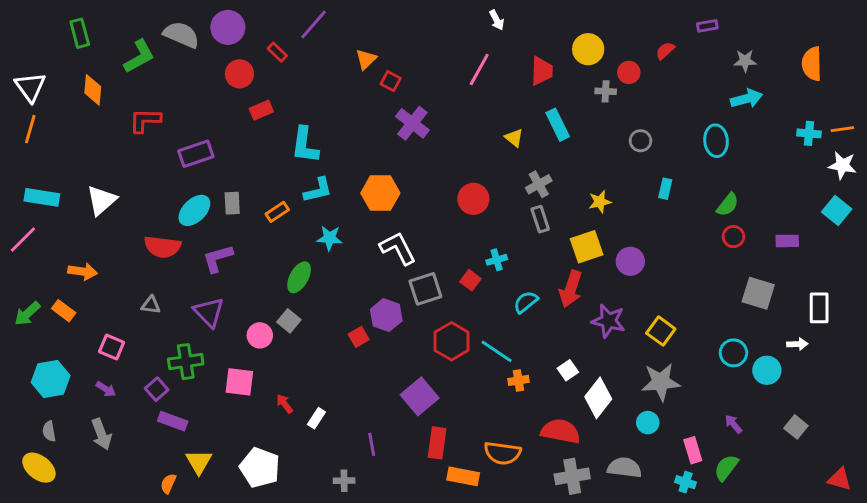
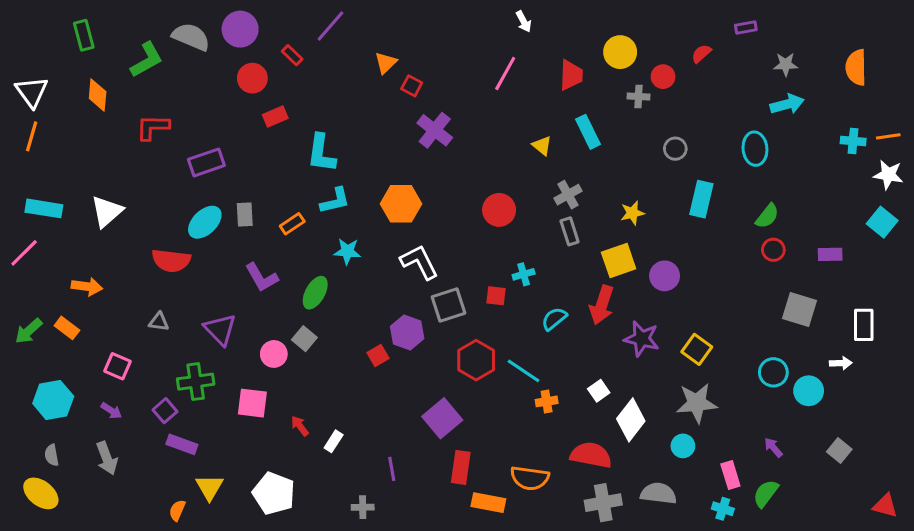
cyan rectangle: (665, 189) -> (701, 199), size x1.6
purple L-shape: (218, 258) -> (262, 277), moved, turned -104
red square: (470, 280) -> (496, 296), turned -30

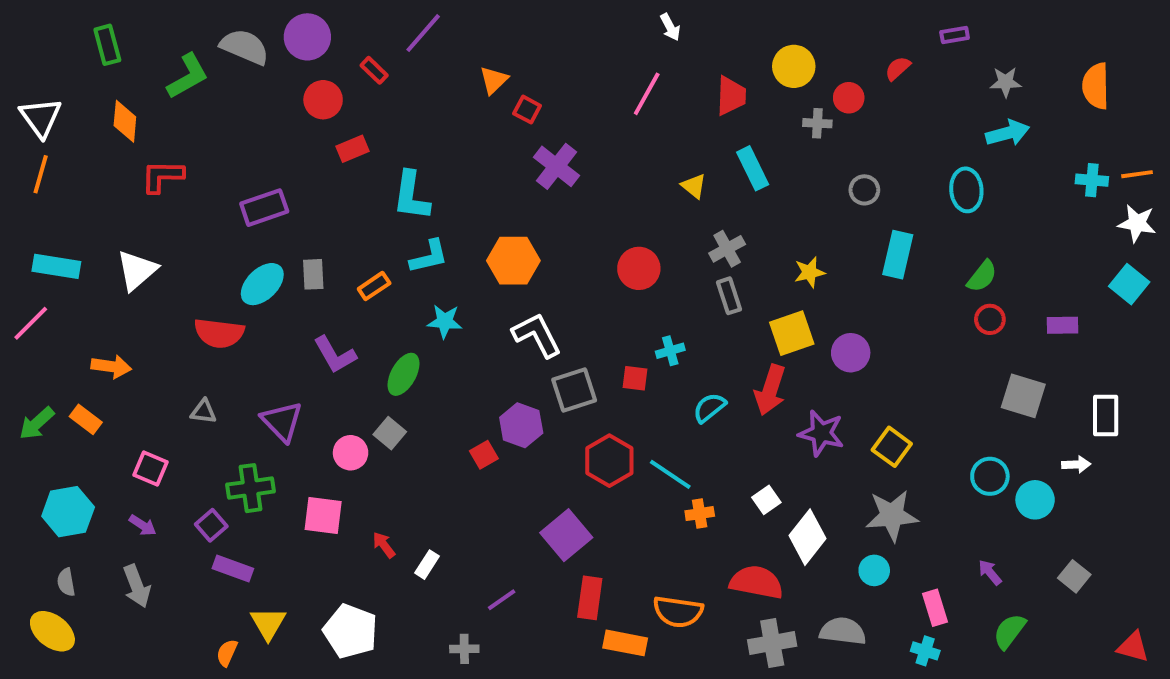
red L-shape: (153, 127) -> (162, 176), moved
purple line: (392, 469) -> (502, 600), turned 65
green semicircle: (766, 493) -> (1010, 631), moved

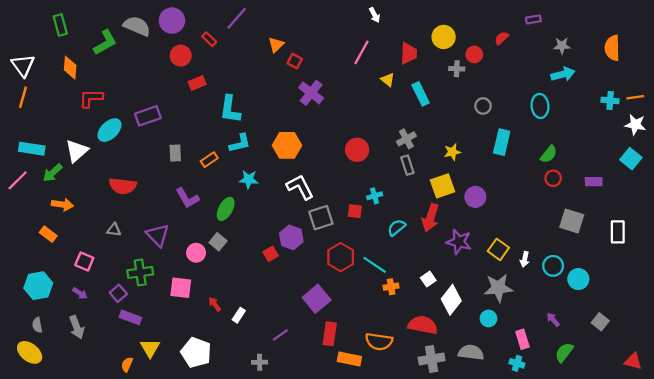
yellow triangle: (694, 186) -> (388, 80), moved
cyan ellipse: (262, 284) -> (110, 130), moved
green arrow: (37, 423) -> (53, 173), moved
white arrow: (1076, 465) -> (525, 259), moved, turned 104

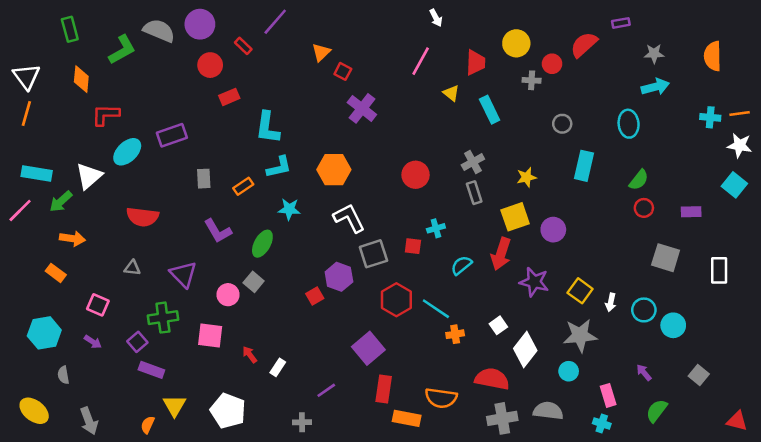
red semicircle: (502, 38) -> (584, 45), size x1.6
gray semicircle: (37, 325) -> (63, 375), moved
gray arrow: (77, 327) -> (89, 421), moved

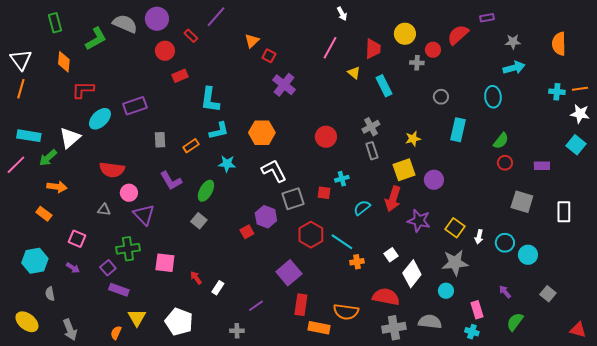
pink circle: (228, 295) -> (129, 193), moved

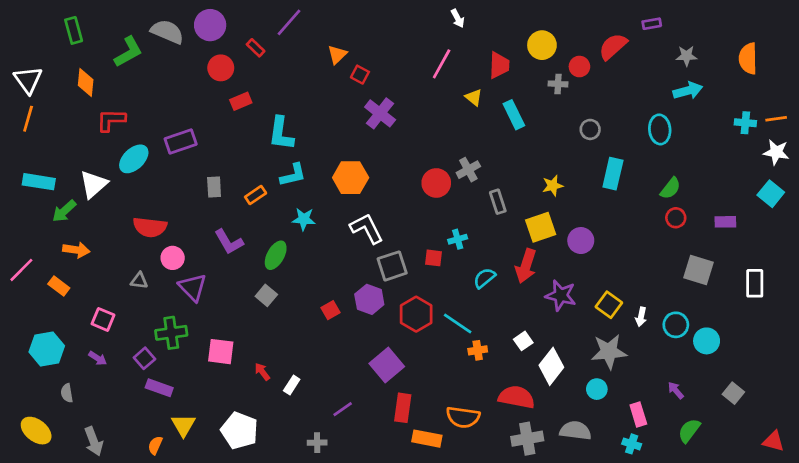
gray cross: (371, 127) -> (468, 170), moved
pink line: (16, 165) -> (21, 270), moved
purple hexagon: (266, 217) -> (369, 299), moved

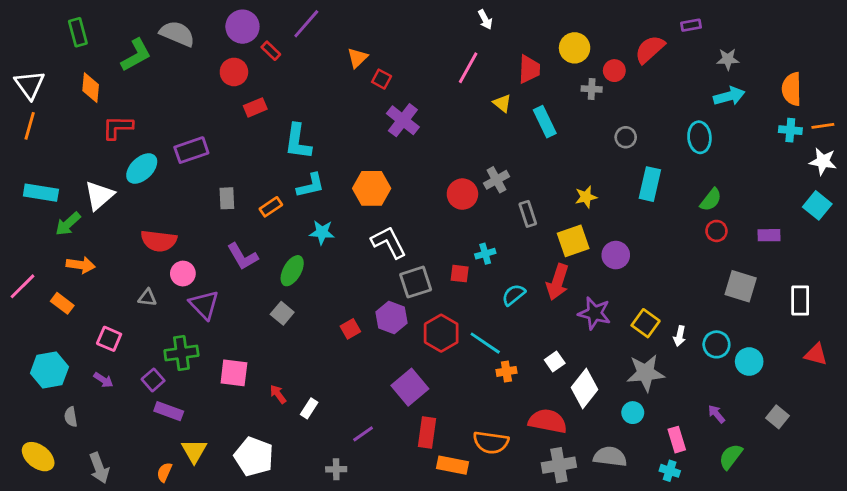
purple circle: (210, 25) -> (242, 27), moved
orange semicircle: (748, 59) -> (792, 89), moved
red triangle: (773, 441) -> (816, 354), moved

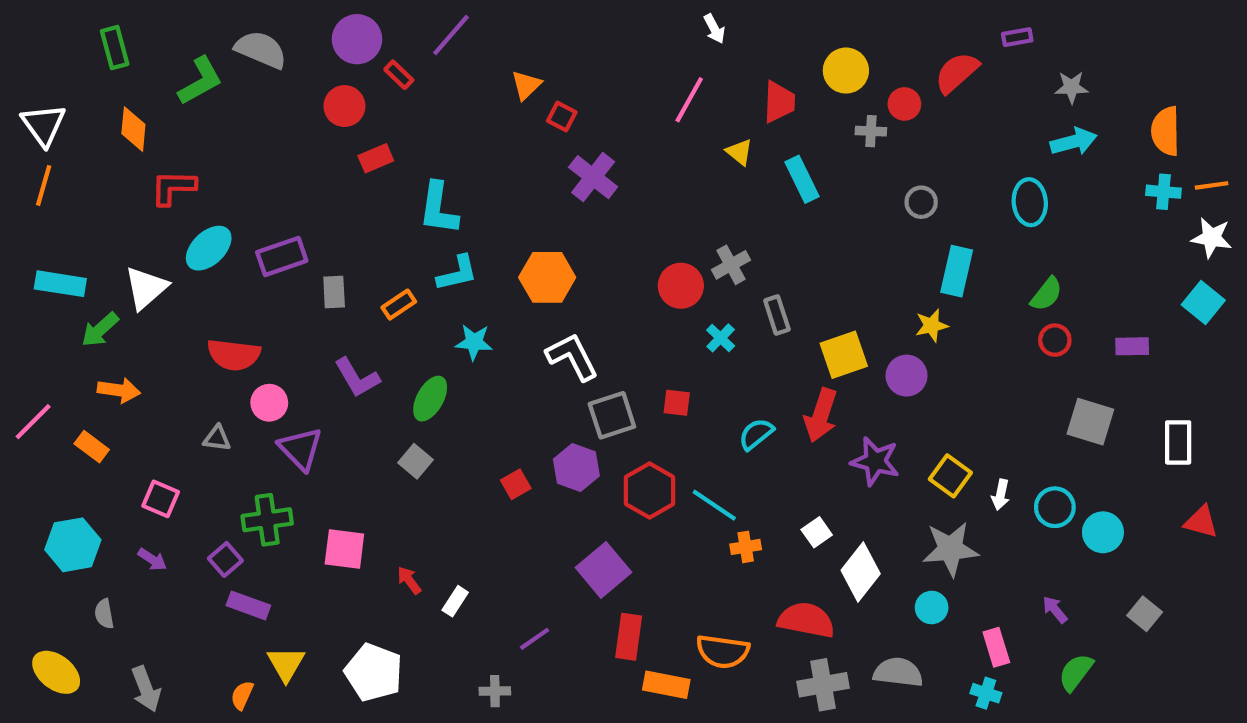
purple rectangle: (191, 150) -> (282, 256), moved
yellow star: (586, 197) -> (932, 325), moved
cyan cross: (485, 254) -> (721, 338), moved, turned -30

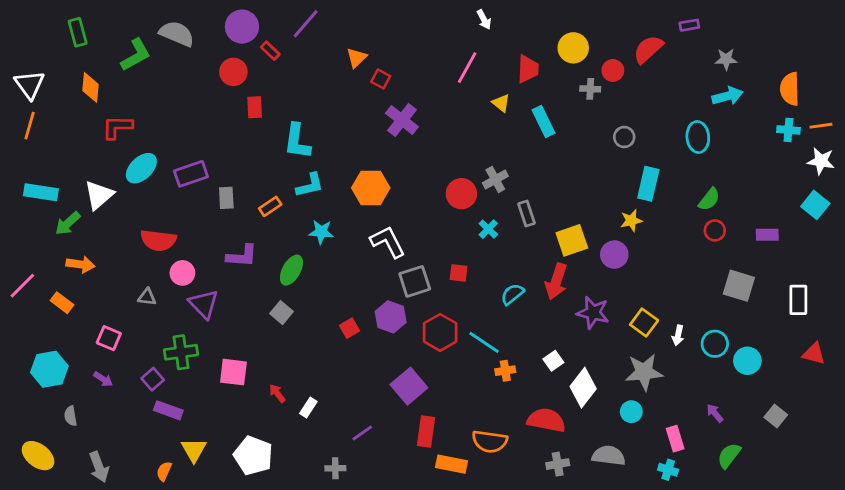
red rectangle: (376, 158) -> (255, 107), turned -70
purple L-shape: (357, 378) -> (242, 256), turned -56
gray cross: (823, 685) -> (558, 464), size x0.7

